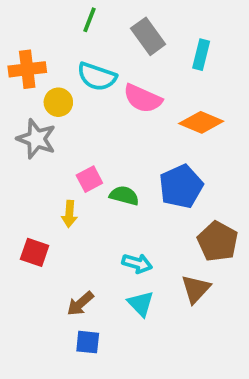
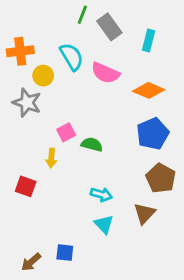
green line: (89, 20) -> (82, 15), moved
cyan semicircle: (97, 77) -> (72, 57), turned -140
blue pentagon: (181, 186) -> (153, 134), moved
brown arrow: (80, 304) -> (31, 262), moved

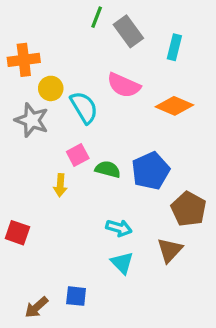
cyan semicircle: (72, 57) -> (84, 107), moved
blue pentagon: (153, 134) -> (151, 171), moved
red square: (26, 186) -> (17, 233), moved

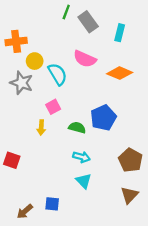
green semicircle: (108, 169) -> (77, 128), moved
brown pentagon: (189, 209) -> (131, 160), moved
brown triangle: (170, 250) -> (129, 195), moved

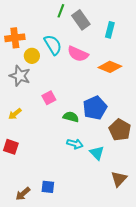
cyan semicircle: (58, 74) -> (53, 45), moved
yellow arrow: (41, 128) -> (15, 114), moved, turned 48
brown pentagon: (131, 160) -> (120, 130), moved
cyan triangle: (84, 181) -> (97, 153), moved

